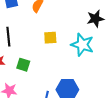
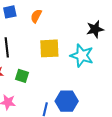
yellow square: (50, 38) -> (49, 48), size x1.5

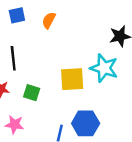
yellow square: (49, 48) -> (72, 79), moved

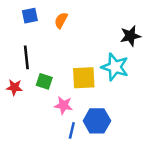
green square: (32, 93) -> (44, 81), moved
pink star: (14, 125) -> (63, 105), moved

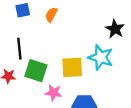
black star: (130, 36) -> (115, 29), turned -30
green square: (44, 81) -> (36, 71), size x1.5

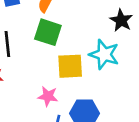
green square: (36, 71) -> (48, 32), moved

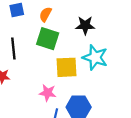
black star: (121, 20) -> (85, 25), moved, turned -30

